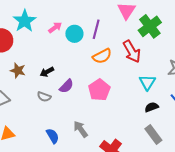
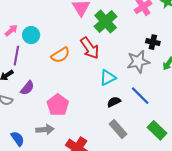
purple line: (96, 29) -> (16, 56), moved
cyan triangle: (147, 82) -> (108, 78), turned 36
pink pentagon: (99, 90) -> (58, 105), moved
gray arrow: (81, 129) -> (45, 130), turned 126

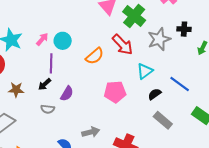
gray star: (138, 62) -> (159, 39), moved
pink pentagon: (58, 105) -> (115, 92), moved, turned -30

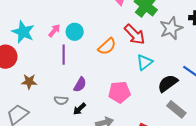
cyan triangle: (145, 71) -> (145, 62), moved
black arrow: (45, 84) -> (79, 109), moved
pink pentagon: (115, 92) -> (119, 92), moved
black semicircle: (155, 94) -> (168, 83), size x1.5

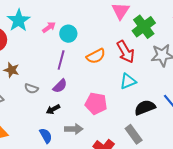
purple line: (64, 55) -> (61, 60), moved
gray semicircle: (61, 100) -> (31, 89), moved
gray rectangle: (176, 109) -> (134, 134), moved

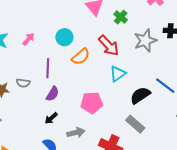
green cross: (144, 27) -> (121, 17), size x0.6
cyan circle: (68, 34) -> (64, 37), moved
gray semicircle: (31, 89) -> (23, 83), moved

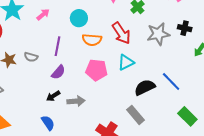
orange semicircle: (81, 57) -> (92, 40), turned 36
pink pentagon: (92, 103) -> (96, 70), moved
gray arrow: (76, 133) -> (76, 101), moved

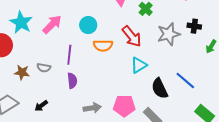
pink arrow: (43, 14) -> (52, 24), size x1.5
pink pentagon: (96, 70) -> (124, 106), moved
purple semicircle: (58, 72) -> (72, 81), turned -42
black semicircle: (145, 87) -> (160, 88), turned -85
black arrow: (53, 96) -> (41, 106), moved

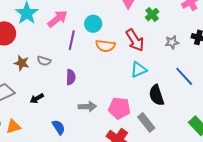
gray star: (169, 34) -> (172, 42), size x0.6
purple line: (69, 55) -> (72, 40), moved
blue line: (185, 80) -> (184, 76), moved

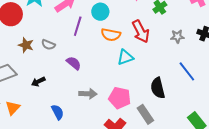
cyan triangle: (139, 70) -> (125, 57), moved
purple semicircle: (71, 77) -> (74, 63), turned -56
orange triangle: (13, 127) -> (13, 108), turned -35

